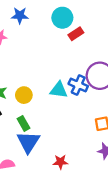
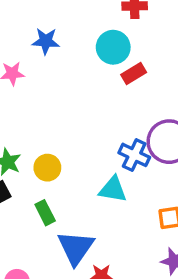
cyan triangle: (59, 90) -> (113, 189), moved
blue triangle: (28, 142) -> (76, 248), moved

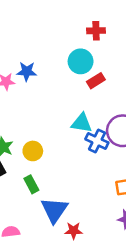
blue star: (46, 41) -> (27, 71), moved
cyan triangle: (113, 189) -> (82, 123), moved

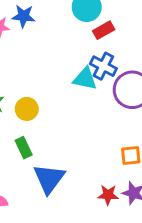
blue cross: (97, 141) -> (103, 66), moved
red star: (74, 231) -> (108, 195), moved

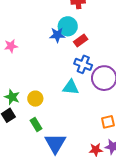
blue star: (24, 16) -> (57, 35), moved
cyan triangle: (85, 79) -> (71, 87), moved

